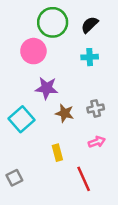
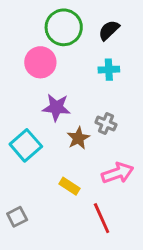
gray cross: (96, 108) -> (106, 123), moved, turned 35
brown star: (65, 113) -> (78, 138), turned 30
pink arrow: (97, 142) -> (118, 173), size x1.5
yellow rectangle: (57, 153) -> (70, 186), turned -42

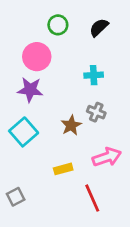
green circle: (64, 27) -> (58, 25), size x0.6
cyan cross: (109, 70) -> (94, 75), moved
purple star: (56, 107) -> (30, 90), moved
yellow rectangle: (70, 186) -> (63, 169), turned -48

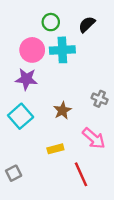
cyan cross: (94, 75) -> (62, 50), moved, size x1.5
gray cross: (96, 112) -> (100, 99), moved
pink arrow: (107, 157) -> (94, 138), turned 60

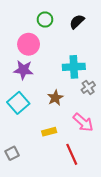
cyan cross: (62, 50) -> (74, 67), moved
gray cross: (100, 99) -> (88, 87), turned 32

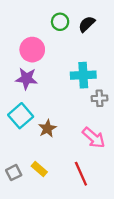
green circle: (45, 20) -> (60, 22), moved
gray cross: (88, 87) -> (99, 98), turned 32
brown star: (55, 98) -> (47, 128), moved
yellow rectangle: (49, 132) -> (39, 169), moved, turned 56

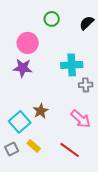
black semicircle: (87, 24) -> (87, 23), moved
cyan square: (21, 116) -> (20, 122), moved
red line: (81, 174) -> (70, 150), turned -30

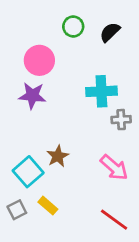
black semicircle: (87, 23) -> (110, 32), moved
red line: (70, 150) -> (114, 220), moved

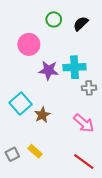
purple star: (32, 96) -> (49, 70), moved
cyan square: (28, 172) -> (21, 103), moved

